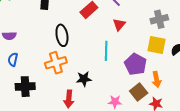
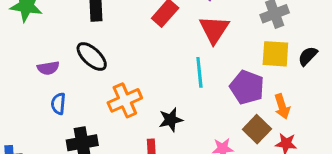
red triangle: (119, 24) -> (214, 30), size x1.5
black ellipse: (62, 35) -> (92, 56), moved, turned -30

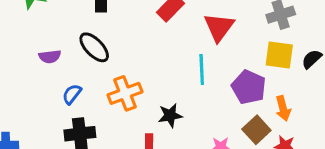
blue semicircle: (58, 104) -> (72, 94), moved, turned 30

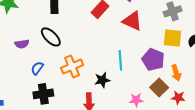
red triangle: (219, 27) -> (132, 21), turned -40
cyan line: (202, 69) -> (120, 60), moved

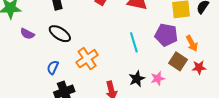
purple semicircle: (22, 44) -> (27, 34), moved, turned 48
black star: (102, 80) -> (137, 79), moved

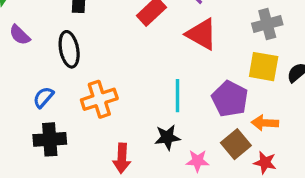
black ellipse: (60, 34) -> (69, 49), turned 30
orange arrow: (192, 43) -> (265, 123), turned 105
black star: (137, 79) -> (167, 137), moved

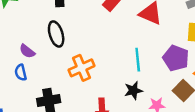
purple semicircle: (20, 35) -> (27, 51), moved
blue semicircle: (43, 97) -> (21, 72), moved, turned -49

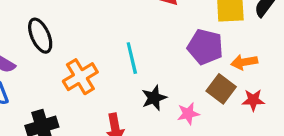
cyan line: (138, 60) -> (132, 58), moved

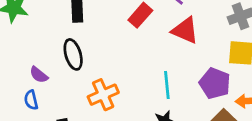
cyan line: (132, 58) -> (167, 85), moved

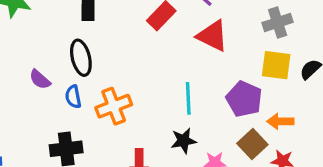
blue semicircle: (31, 100) -> (73, 97), moved

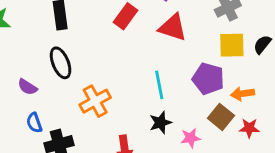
blue semicircle: (73, 97) -> (34, 123), moved

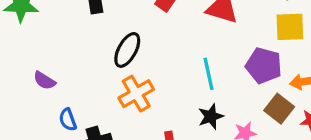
black ellipse: (61, 63) -> (127, 50), moved, turned 52
purple semicircle: (27, 87) -> (44, 81), moved

